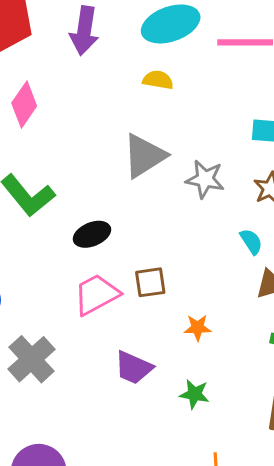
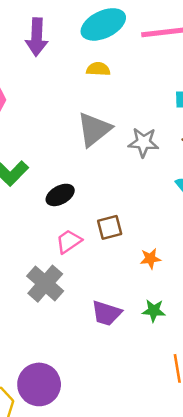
pink trapezoid: (96, 294) -> (69, 241), size x0.7
gray cross: (31, 359) -> (45, 284), moved
purple trapezoid: (134, 368) -> (106, 313), moved

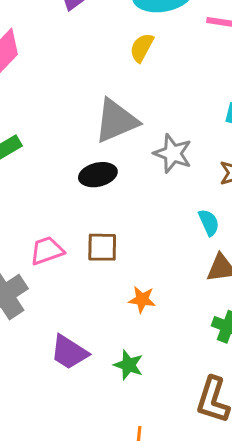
yellow semicircle: (98, 69) -> (142, 48), turned -80
black ellipse: (60, 195) -> (98, 175), moved

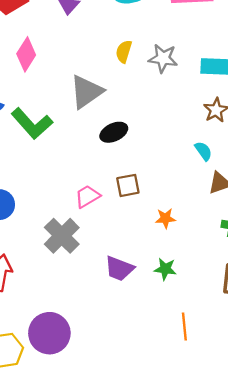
yellow semicircle: (142, 48) -> (124, 51), moved
gray triangle: (116, 121) -> (86, 92), moved
gray star: (173, 153) -> (163, 58), moved

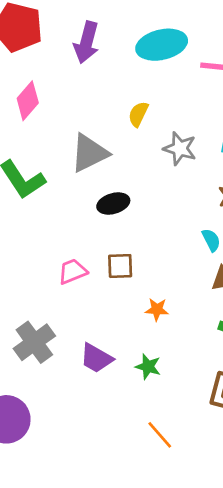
gray star: (163, 58) -> (180, 149), moved
gray cross: (62, 236) -> (34, 342), moved
orange line: (184, 327) -> (160, 435), turned -44

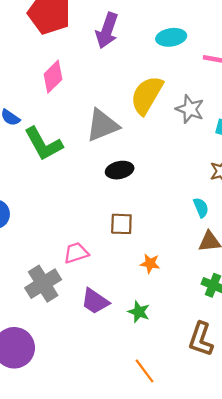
cyan ellipse: (162, 45) -> (171, 37), size x0.7
yellow semicircle: (138, 114) -> (147, 95), size x1.8
gray star: (180, 149) -> (190, 109), moved
pink trapezoid: (73, 271) -> (76, 253), moved

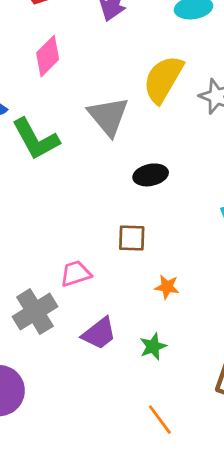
gray triangle: (102, 125) -> (108, 116), turned -48
black ellipse: (120, 170) -> (151, 175), moved
purple trapezoid: (95, 301) -> (99, 333), turned -72
green star: (139, 312) -> (153, 346), turned 30

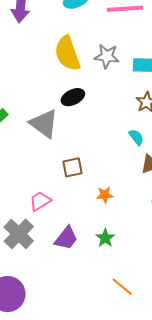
yellow semicircle: (163, 79) -> (67, 53), turned -36
gray triangle: (108, 116) -> (44, 124), moved
black ellipse: (151, 175) -> (73, 97), moved

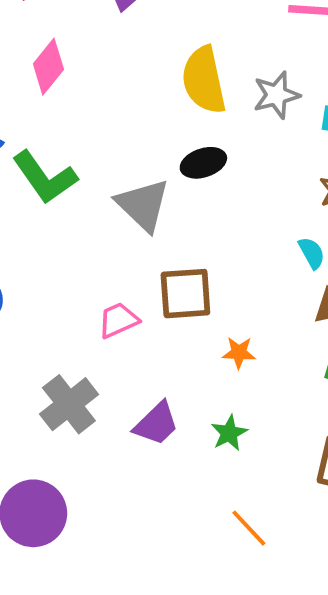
gray star: (107, 56) -> (276, 95), turned -30
brown square: (73, 167) -> (185, 294), size x1.4
pink trapezoid: (40, 201) -> (118, 320), moved

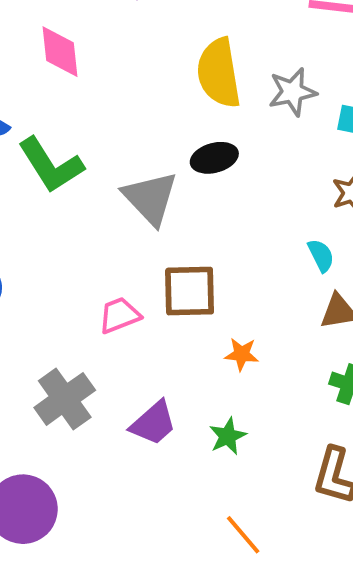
pink diamond: (48, 67) -> (60, 52), turned -48

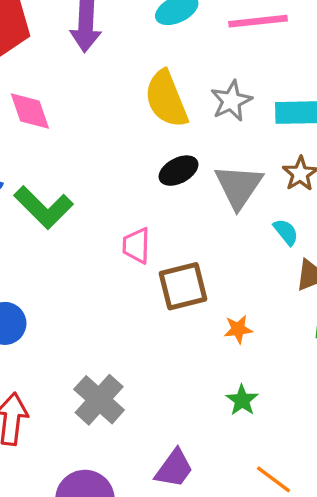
gray triangle: (150, 198) -> (239, 186), moved, turned 30
pink trapezoid: (119, 315) -> (136, 246), moved, turned -54
purple trapezoid: (153, 423) -> (174, 468), moved

